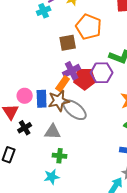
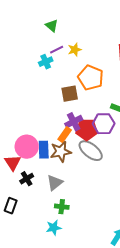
pink circle: (25, 96) -> (27, 147), size x1.5
gray ellipse: (75, 110) -> (91, 151), moved
gray triangle: (53, 132) -> (55, 183), turned -42

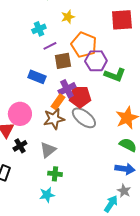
purple line: (57, 50) -> (50, 46), moved
purple hexagon: (104, 124) -> (96, 61), moved
blue rectangle: (44, 150) -> (37, 77), moved, turned -66

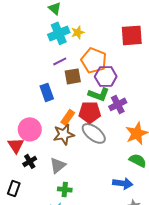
cyan cross: (39, 29) -> (59, 33), moved, size x1.5
green L-shape: (115, 75) -> (99, 94), moved
blue rectangle: (37, 77) -> (47, 92), turned 48
purple cross: (67, 89) -> (118, 104), moved
blue arrow: (125, 169) -> (123, 183), moved

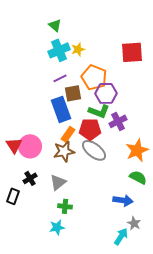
blue rectangle: (47, 92) -> (61, 109), moved, size x1.4
red triangle: (16, 145) -> (14, 145), moved
black rectangle: (14, 188) -> (13, 196), moved

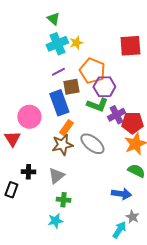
red pentagon: (90, 129) -> (132, 123), moved
pink circle: (30, 146) -> (29, 117), moved
black cross: (30, 178) -> (28, 172), turned 32

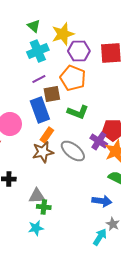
yellow star: (76, 43) -> (63, 34), moved, size x1.6
purple hexagon: (104, 87) -> (79, 51), moved
purple cross: (116, 115) -> (99, 141), moved, turned -30
gray triangle: (56, 176) -> (37, 196), moved, turned 36

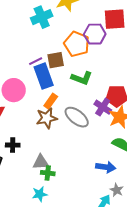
purple hexagon: (79, 51) -> (95, 34), moved
purple line: (39, 79) -> (36, 61), moved

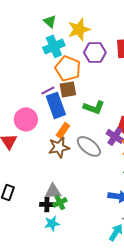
purple hexagon: (95, 34) -> (95, 52), moved
orange pentagon: (77, 44) -> (68, 68), moved
black cross: (13, 145) -> (47, 204), moved
green cross: (48, 173) -> (60, 202), turned -32

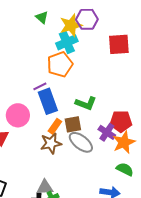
cyan cross: (54, 46) -> (67, 42), moved
purple hexagon: (95, 52) -> (87, 19), moved
orange pentagon: (68, 68) -> (60, 64), turned 30
brown square: (68, 89) -> (73, 124), moved

